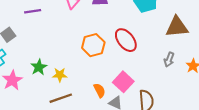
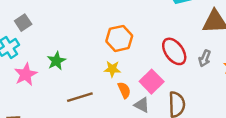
red ellipse: (126, 40) -> (174, 51), moved
yellow star: (60, 75) -> (112, 69), moved

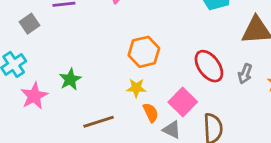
gray square: (23, 23) -> (30, 24), moved

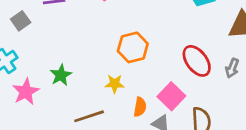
yellow star: (136, 88) -> (115, 84), moved
orange semicircle: (151, 113) -> (140, 107), turned 36

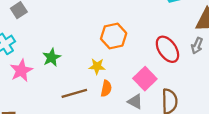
gray arrow: (232, 68) -> (197, 46), moved
orange semicircle: (140, 107) -> (106, 88), moved

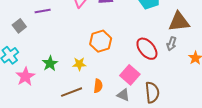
yellow star: (97, 66) -> (79, 64), moved

